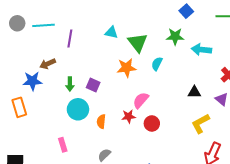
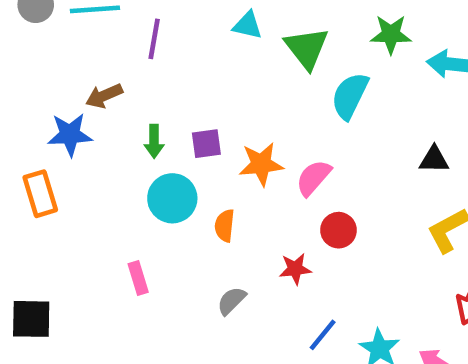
cyan semicircle: (157, 64) -> (350, 96), size x1.5
orange star: (127, 68) -> (261, 164), moved
purple square: (93, 85) -> (206, 144), turned -32
red star: (129, 116) -> (295, 269), moved

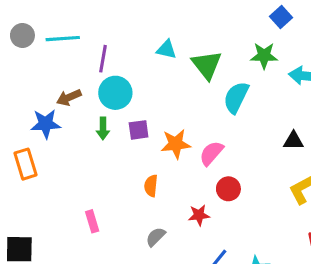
cyan circle: (172, 198) -> (115, 93), moved

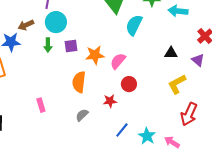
orange semicircle: (151, 186) -> (79, 82), size x1.5

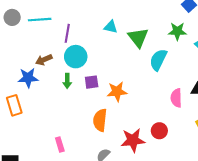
pink semicircle: (118, 61) -> (176, 98), moved, turned -42
red circle: (129, 84) -> (159, 131), moved
red star: (110, 101) -> (133, 140), size x1.6

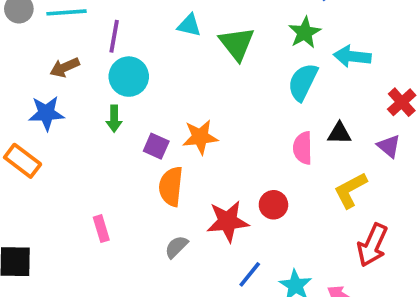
green star: (177, 31) -> (305, 33), turned -30
brown arrow: (44, 60) -> (65, 67), moved
cyan semicircle: (158, 60) -> (303, 82), moved
purple square: (92, 82) -> (156, 146), moved, turned 32
orange rectangle: (14, 105) -> (23, 161), turned -36

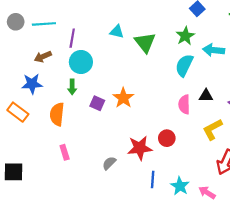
orange star: (200, 137) -> (123, 98), turned -30
orange semicircle: (171, 186) -> (57, 114), moved
blue line: (250, 274) -> (153, 179), turned -35

